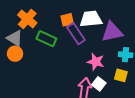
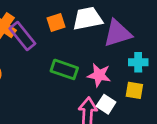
purple rectangle: (76, 34) -> (22, 36), moved
green rectangle: (46, 39) -> (64, 69), moved

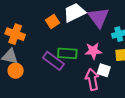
purple triangle: (118, 33) -> (99, 17), turned -35
purple rectangle: (22, 36) -> (53, 61), moved

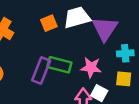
purple rectangle: (53, 61) -> (41, 71), turned 65

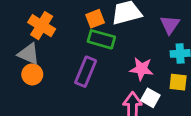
purple triangle: (105, 29) -> (170, 25), moved, size x0.7
green rectangle: (59, 65) -> (101, 39), moved

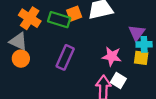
purple triangle: (170, 25) -> (137, 33), moved
green rectangle: (101, 39) -> (59, 20), moved
yellow square: (178, 82) -> (141, 58), moved

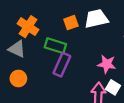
green rectangle: (59, 20) -> (55, 46), moved
orange circle: (21, 59) -> (18, 78), moved

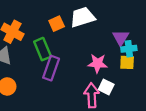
green rectangle: (55, 46) -> (43, 49), turned 55

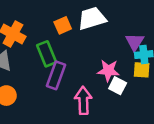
white square: (106, 87) -> (118, 86), moved
pink arrow: (92, 95) -> (83, 100), moved

